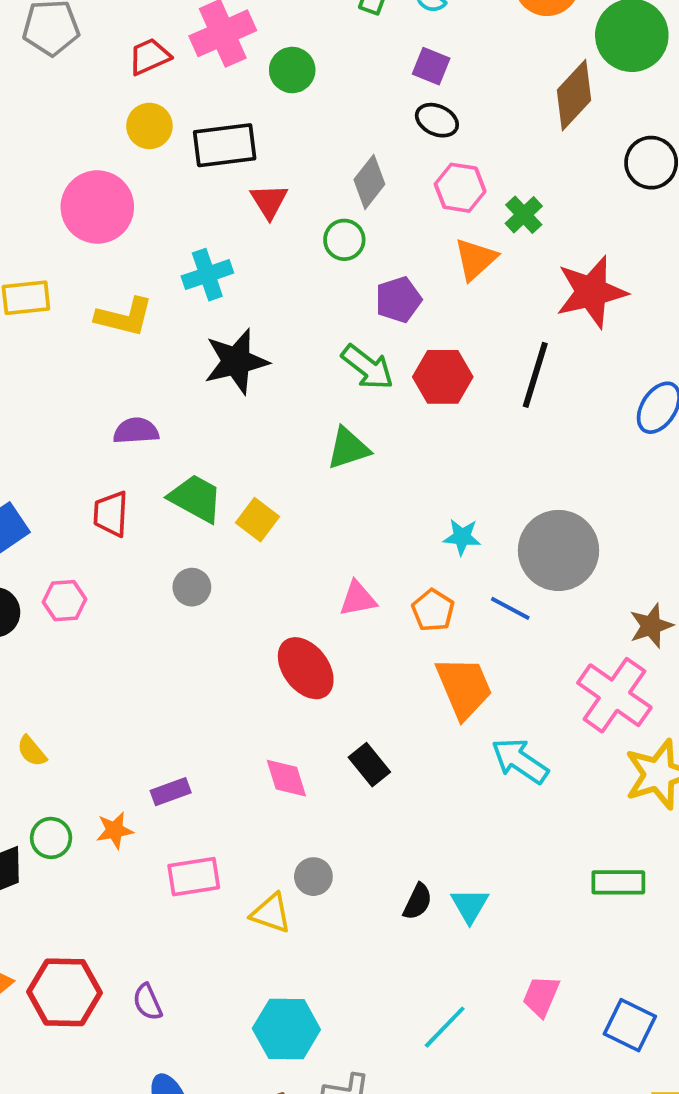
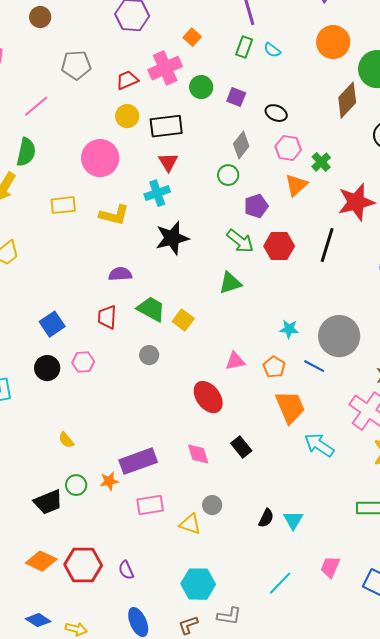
purple square: (431, 66) -> (236, 97), moved
red triangle: (269, 201) -> (168, 162), moved
purple rectangle: (171, 792) -> (138, 461), size x1.8

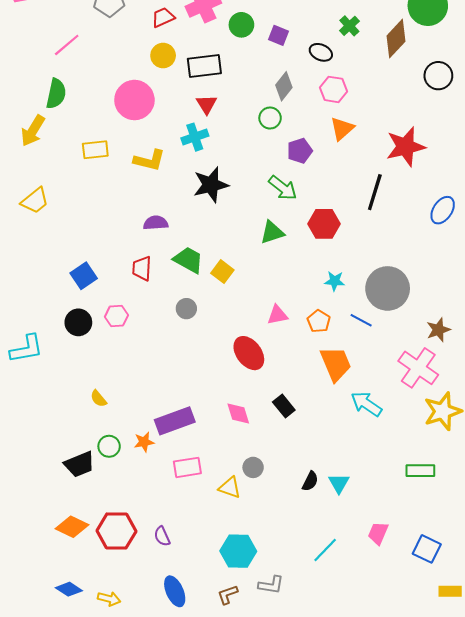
green cross: (321, 162) -> (349, 26), moved
red hexagon: (279, 246) -> (324, 224), moved

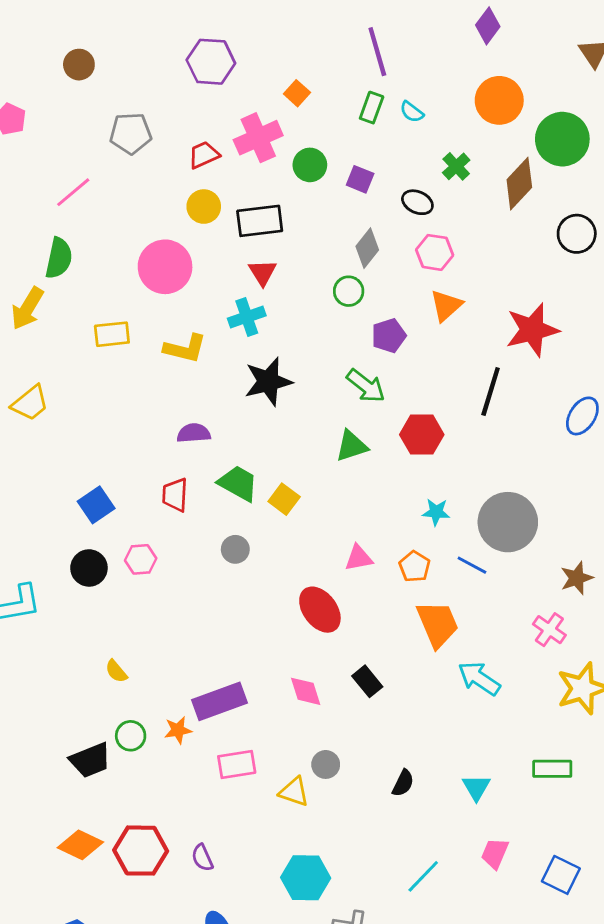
pink cross: (418, 368) -> (549, 630), size x0.6
cyan triangle: (339, 483) -> (476, 787), moved

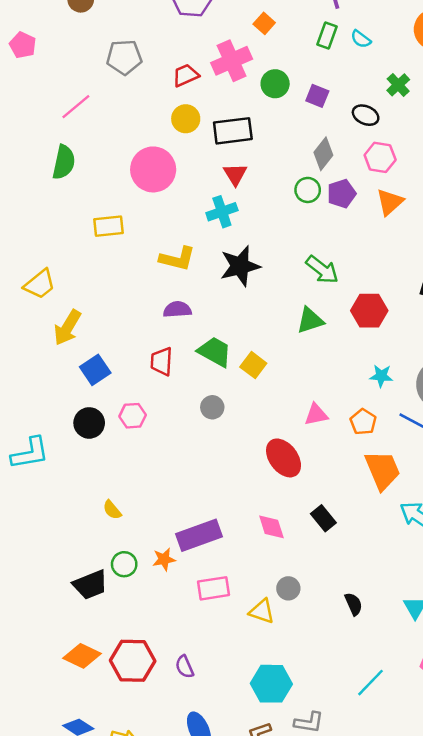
yellow arrow: (27, 308) -> (67, 328), moved
purple pentagon: (389, 336) -> (341, 194), moved
yellow L-shape: (185, 349) -> (177, 259), moved
black semicircle: (403, 783) -> (354, 604), turned -50

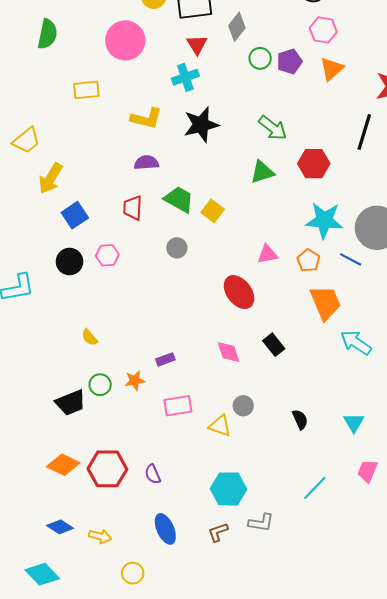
gray diamond: (323, 154) -> (237, 27), moved
cyan star: (381, 376) -> (324, 220), size x1.8
purple rectangle: (199, 535) -> (165, 359), size x0.5

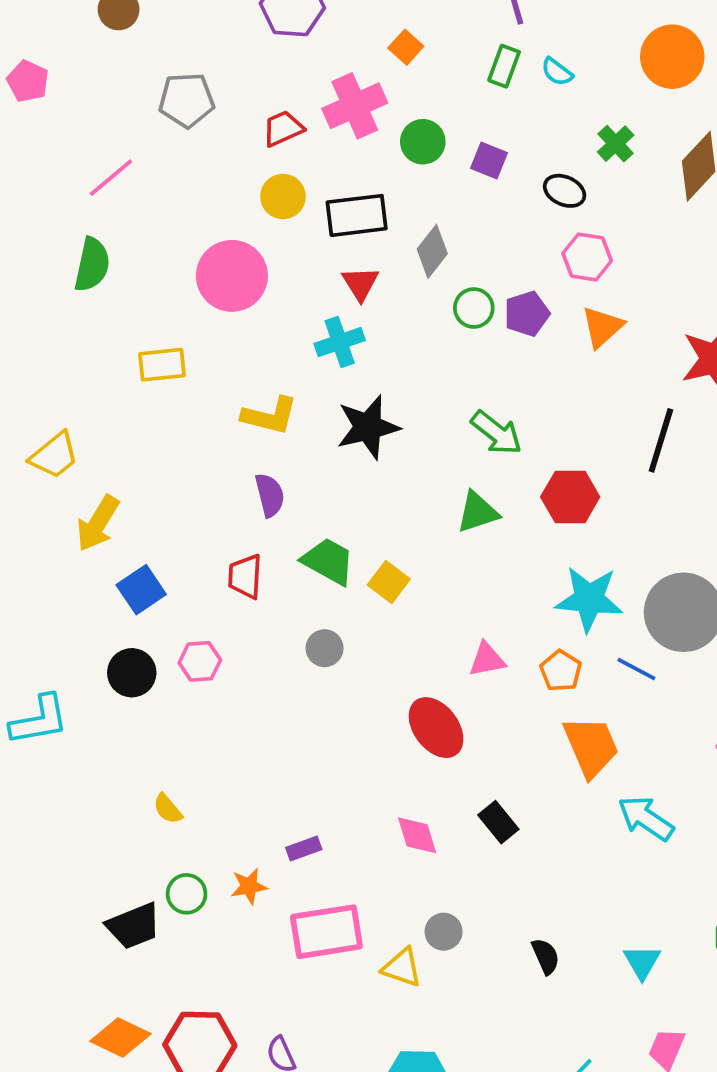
purple semicircle: (146, 163) -> (270, 495), turned 80
pink rectangle: (178, 406) -> (326, 932), size x1.4

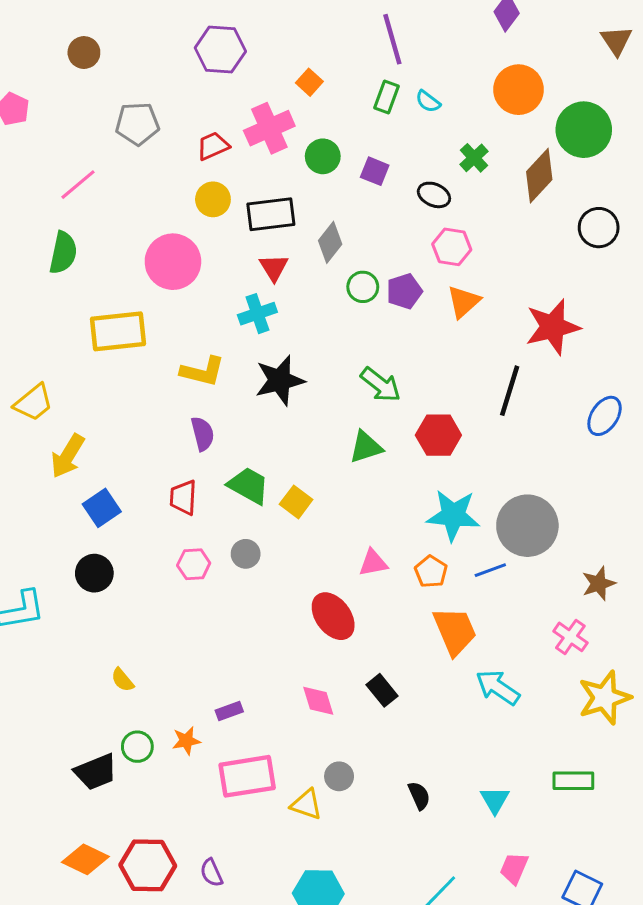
yellow rectangle: (162, 365) -> (118, 331), size x1.5
pink hexagon: (200, 661) -> (194, 564), moved
blue line: (636, 669) -> (490, 570), turned -48

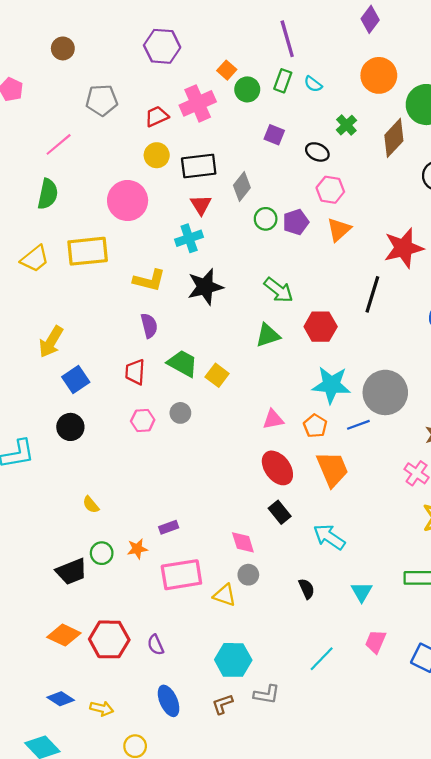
green circle: (323, 156) -> (247, 89), moved
yellow trapezoid: (34, 403) -> (35, 259), moved
red ellipse: (333, 616) -> (277, 468), moved
cyan arrow: (498, 687) -> (329, 537), moved
pink diamond: (318, 701) -> (243, 542), moved

